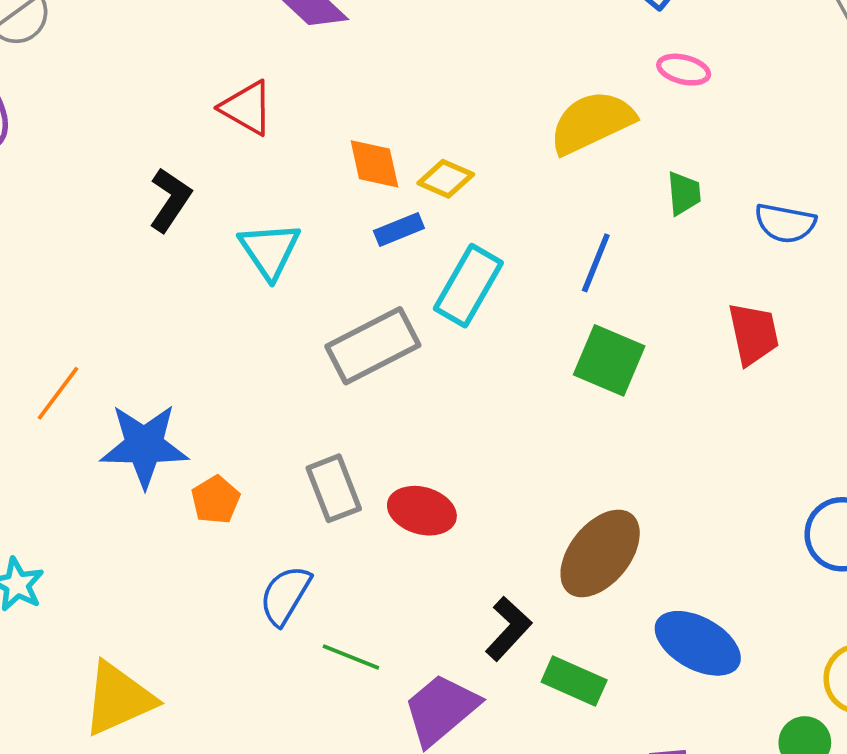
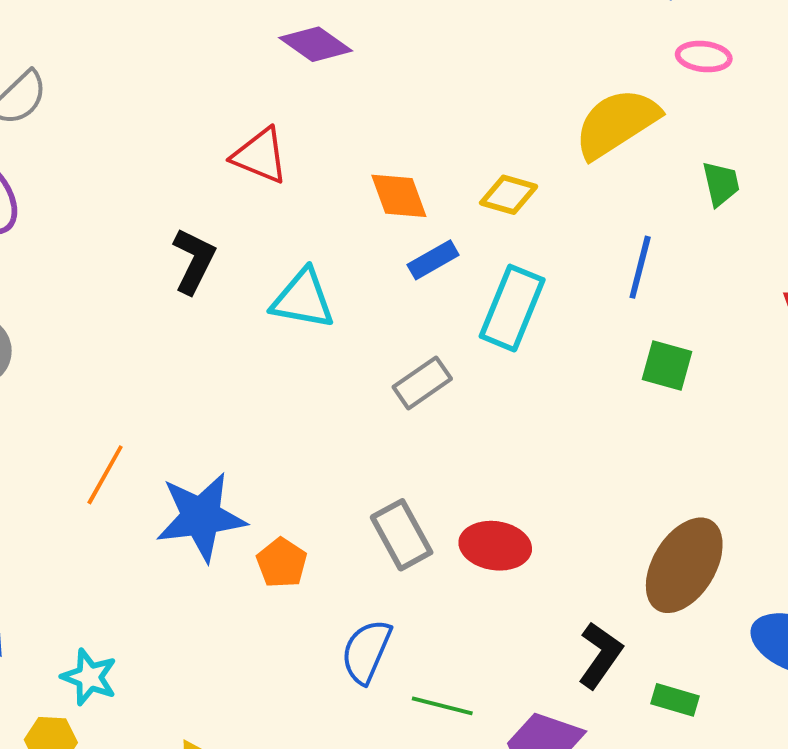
yellow diamond: (446, 179) -> (509, 195), moved
cyan triangle: (270, 250) -> (303, 299), turned -38
gray rectangle: (373, 346) -> (422, 383), size x0.6
green square: (609, 360) -> (667, 366), size x0.7
green rectangle: (574, 681) -> (675, 700), size x0.7

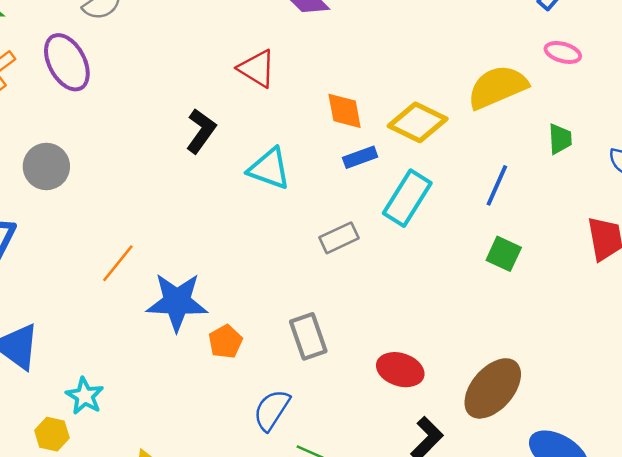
yellow diamond: (509, 195) -> (418, 122), size x1.5
red ellipse: (495, 546) -> (400, 370), moved

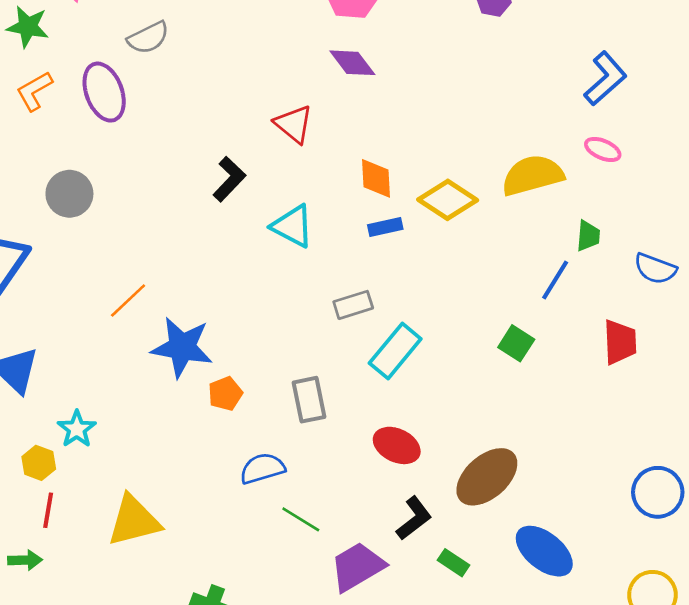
blue line: (497, 185) -> (555, 280), moved
cyan rectangle: (407, 198) -> (395, 351), moved
blue semicircle: (272, 410) -> (262, 468), turned 33

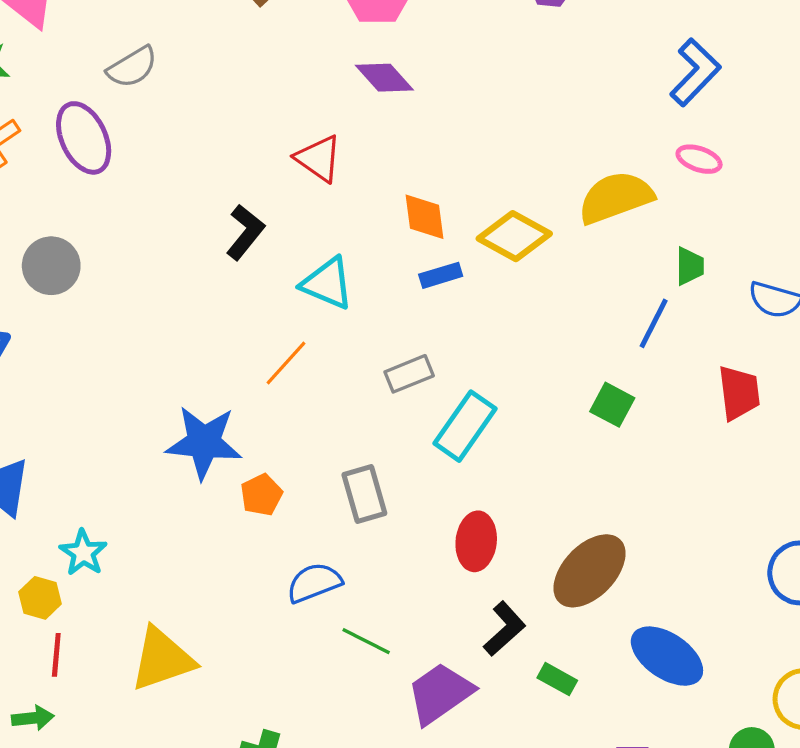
orange line: (128, 301) -> (286, 363), moved
red ellipse: (397, 445) -> (476, 541), turned 75

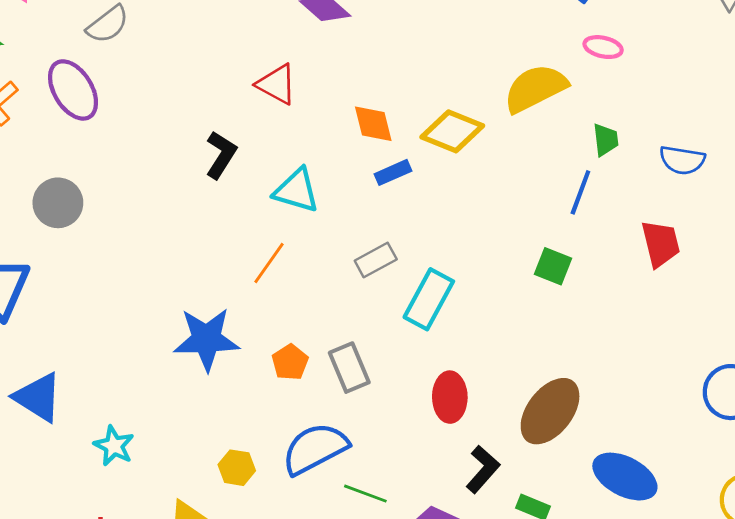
orange pentagon: (261, 495) -> (290, 362), moved
blue semicircle: (314, 583) -> (315, 449), size x1.4
yellow hexagon: (40, 598) -> (237, 468), moved

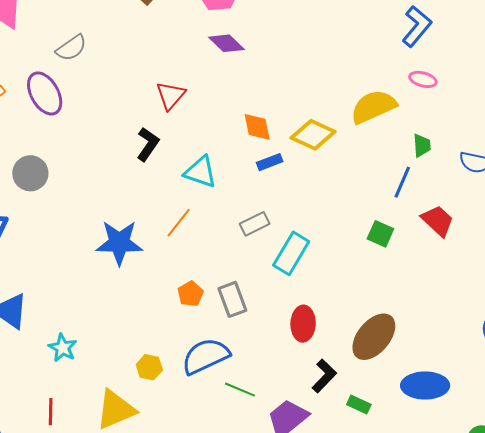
red triangle: (277, 84) -> (171, 95), moved, turned 40
red trapezoid: (661, 244) -> (438, 221), moved, turned -36
blue star: (206, 339) -> (119, 243), moved
blue ellipse: (625, 477) -> (425, 386), turned -30

